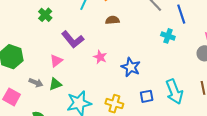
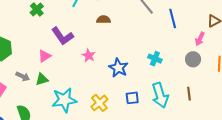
cyan cross: (168, 36) -> (155, 59), moved
yellow cross: (114, 104) -> (99, 103), turned 30

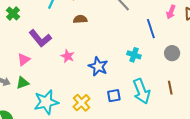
blue line: (173, 18) -> (151, 29), moved
pink arrow: (200, 39) -> (171, 12), moved

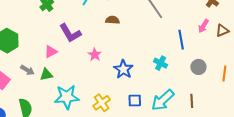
cyan arrow: (142, 91) -> (163, 100), turned 60

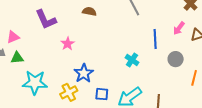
pink triangle: (51, 52) -> (13, 37), moved
gray circle: (198, 67) -> (176, 59), moved
blue star: (123, 69) -> (84, 73), moved

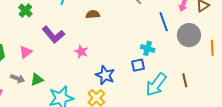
pink triangle: (13, 37) -> (26, 52), moved
gray circle: (176, 59) -> (189, 35), size x1.5
blue square: (102, 94) -> (138, 65), moved

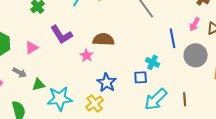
brown semicircle: (93, 14) -> (103, 39), moved, size x1.5
green triangle: (37, 80) -> (39, 85), moved

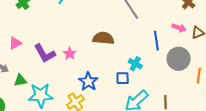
pink arrow: (194, 24) -> (179, 28), turned -104
purple L-shape: (61, 35) -> (45, 53), moved
brown semicircle: (103, 39) -> (103, 38), moved

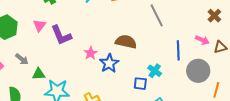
pink triangle: (15, 43) -> (39, 26), moved, turned -32
purple L-shape: (45, 53) -> (61, 35), moved
blue star: (88, 82) -> (109, 63), moved

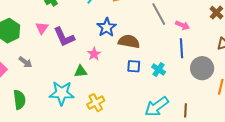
pink arrow: (202, 40) -> (183, 25), moved
blue star: (109, 63) -> (107, 27), moved
green triangle: (39, 74) -> (81, 71), moved
blue square: (140, 84) -> (134, 66), moved

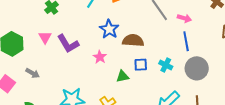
gray circle: (202, 68) -> (197, 68), moved
green triangle: (81, 71) -> (123, 76), moved

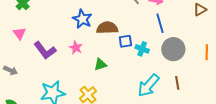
purple L-shape: (68, 44) -> (45, 50), moved
blue square: (141, 65) -> (125, 41), moved

